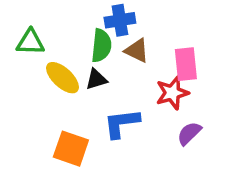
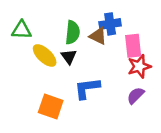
blue cross: (120, 20) -> (110, 24), moved
black triangle: (96, 79) -> (69, 57), turned -49
red star: (172, 93) -> (139, 66), moved

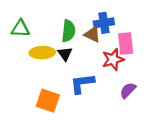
yellow ellipse: (45, 55) -> (42, 53), turned -45
red star: (139, 66) -> (113, 59), moved

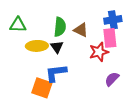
blue cross: (104, 23) -> (113, 20), moved
blue L-shape: (82, 83) -> (56, 73), moved

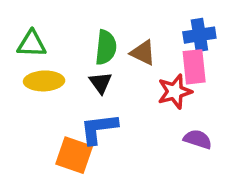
yellow ellipse: (37, 46) -> (44, 81), moved
purple semicircle: (112, 79) -> (198, 139), turned 63

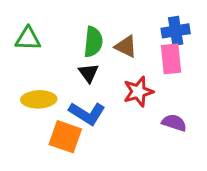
yellow ellipse: (44, 81) -> (39, 99), moved
red star: (175, 92) -> (138, 92), moved
blue L-shape: (99, 129) -> (87, 113), turned -141

